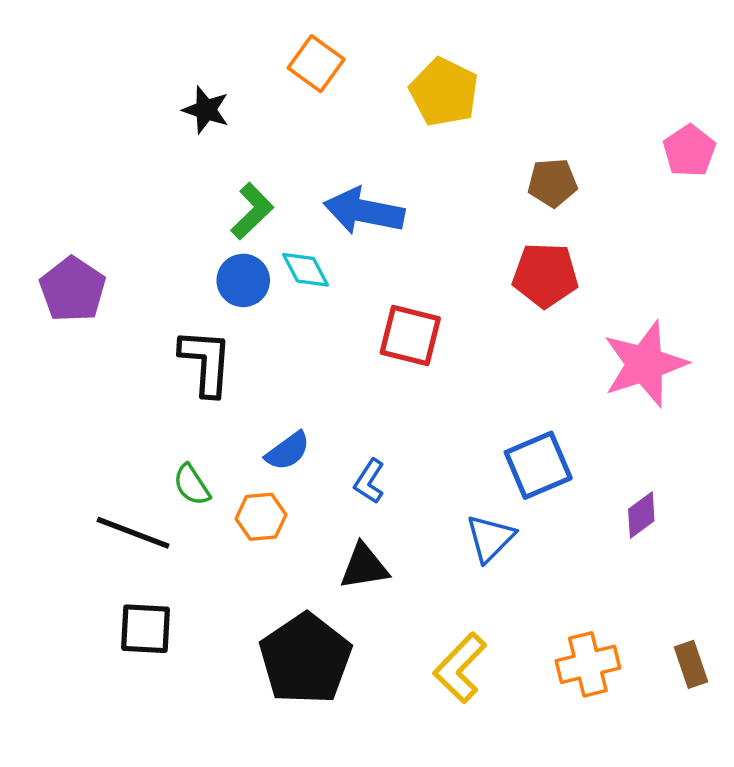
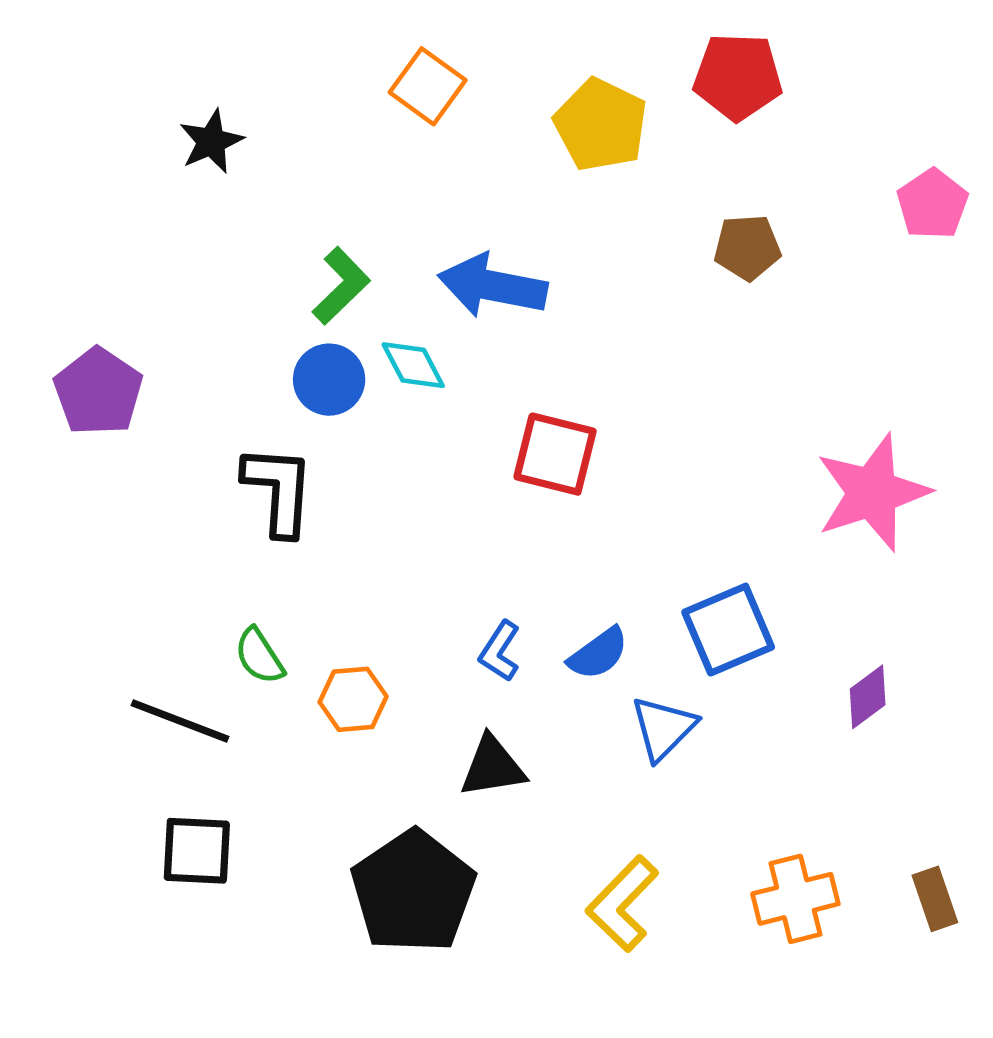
black star: (206, 110) -> (211, 142), moved, turned 30
red pentagon: (545, 275) -> (738, 77), moved
blue semicircle: (288, 451) -> (598, 654), moved

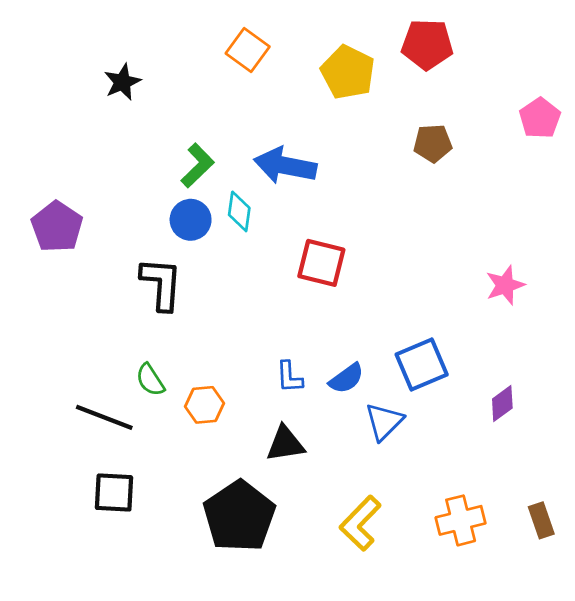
cyan diamond: (413, 365) -> (239, 211), turned 36
pink star: (872, 493) -> (505, 285), size x0.6
blue L-shape: (500, 651) -> (289, 377), turned -36

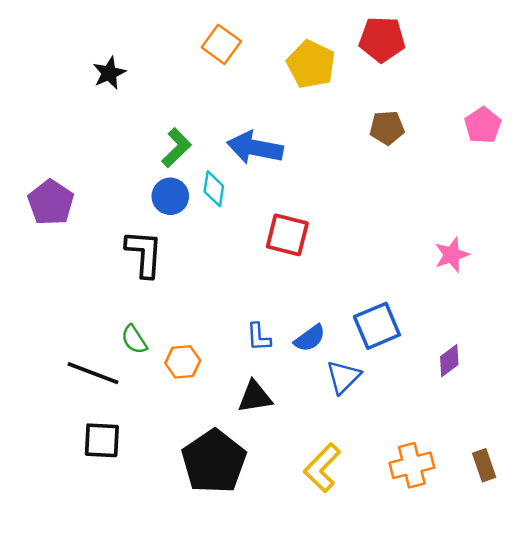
pink pentagon: (540, 118) -> (483, 125), moved

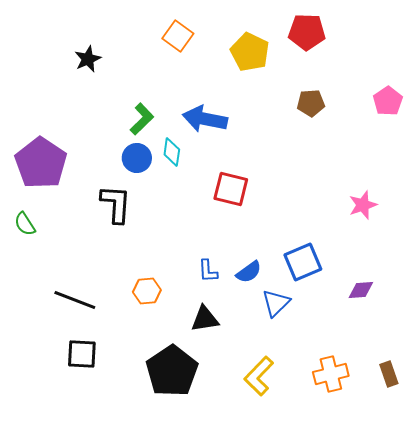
purple pentagon: (51, 202) -> (41, 163), size x1.4
green semicircle: (134, 339) -> (25, 224), moved
purple diamond: (449, 361) -> (361, 290), turned 32

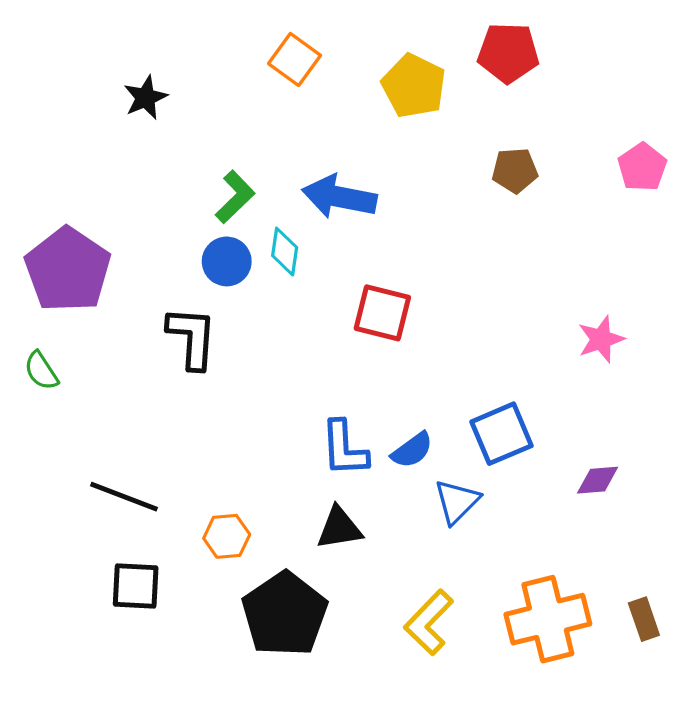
blue L-shape: (208, 271) -> (344, 449), size x1.5
orange hexagon: (147, 291) -> (227, 536), moved
orange cross: (331, 374) -> (548, 619), size x1.4

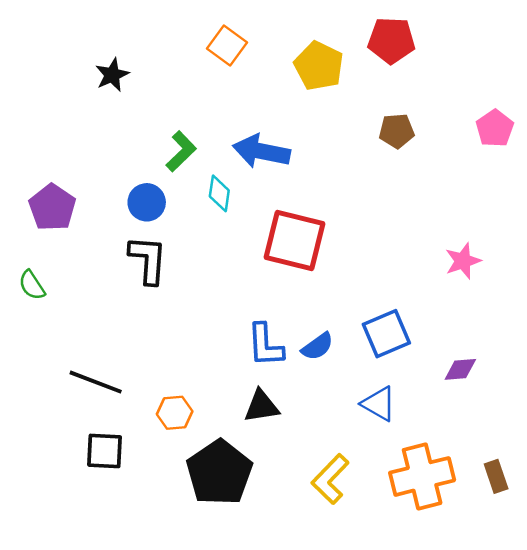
blue circle: (227, 261) -> (147, 202), moved
purple pentagon: (68, 270) -> (52, 207), size x0.7
red square: (382, 313) -> (295, 241), size x1.4
blue triangle: (457, 502) -> (379, 404), moved, turned -45

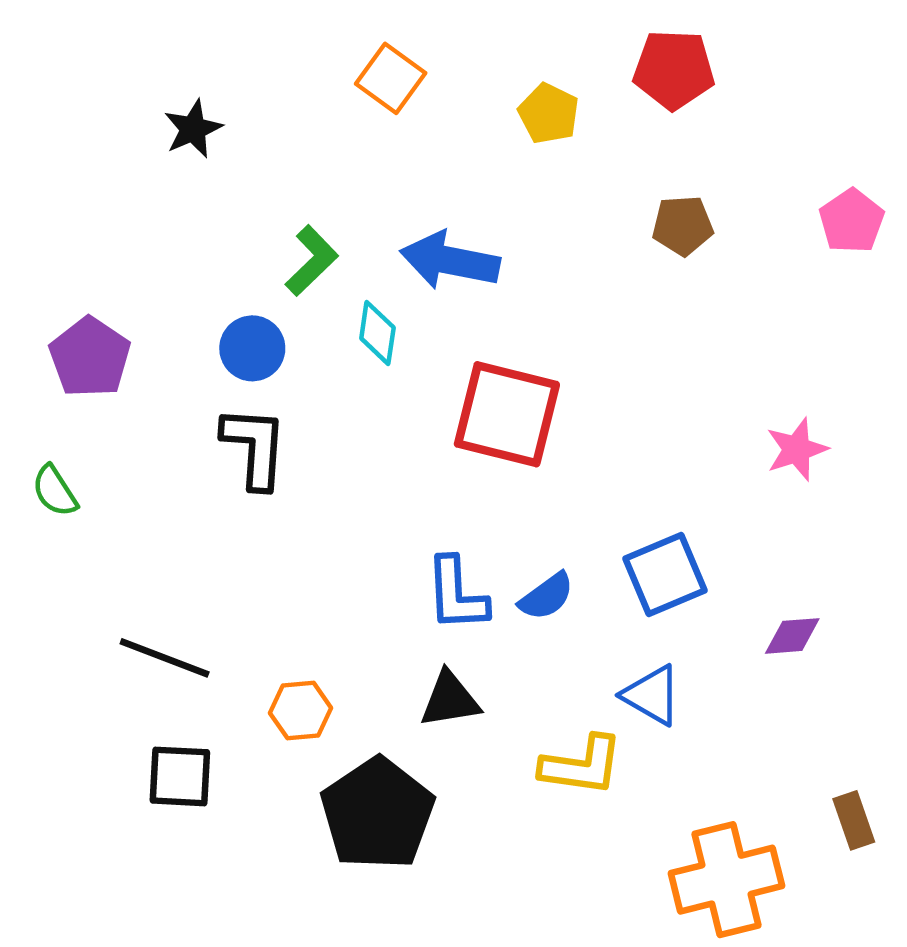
yellow pentagon: (319, 66) -> (549, 114), size x0.7
orange cross: (422, 476) -> (726, 880), moved
yellow L-shape: (330, 479) -> (582, 765), moved, turned -126

